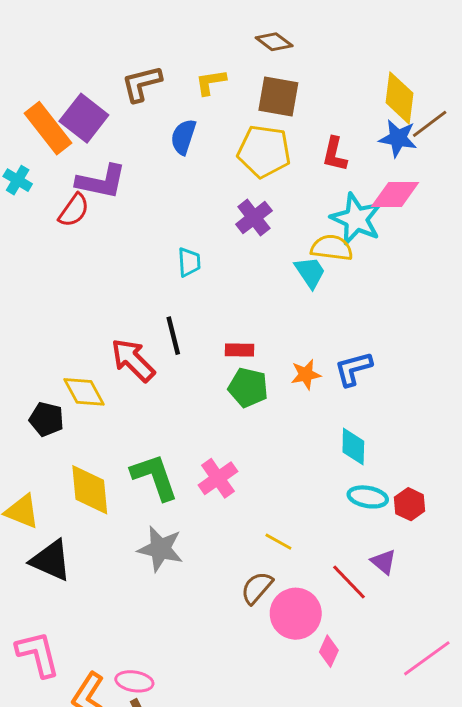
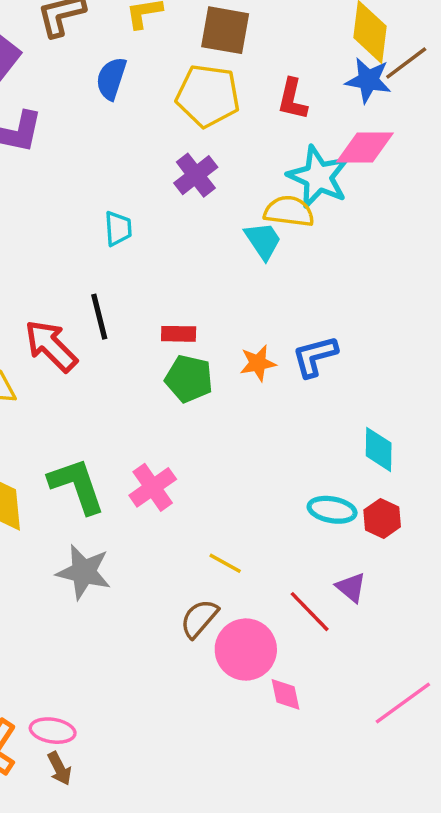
cyan diamond: (353, 447) -> (379, 449), moved
pink diamond: (329, 651) -> (285, 694), turned -36

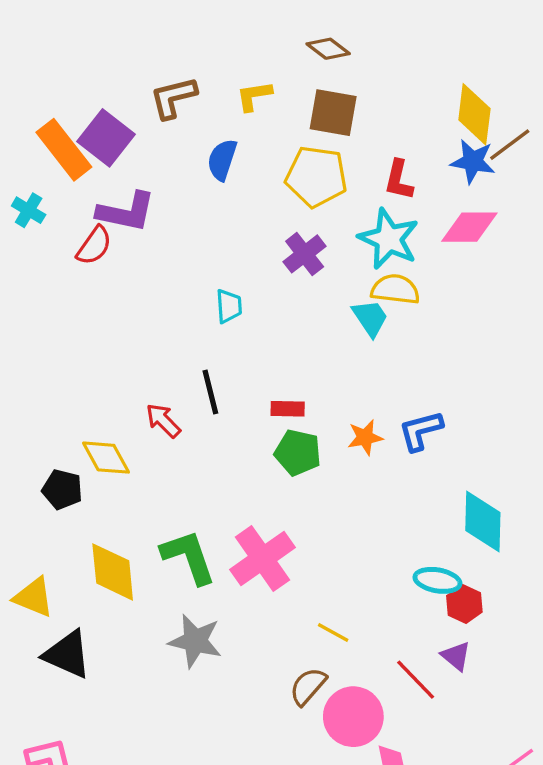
cyan star: (318, 177) -> (389, 239), moved
red arrow: (51, 346) -> (163, 421), size x0.7
cyan diamond: (379, 449) -> (483, 521), size x1.4
pink cross: (153, 487) -> (262, 559), size x1.4
red hexagon: (382, 518) -> (464, 604), moved

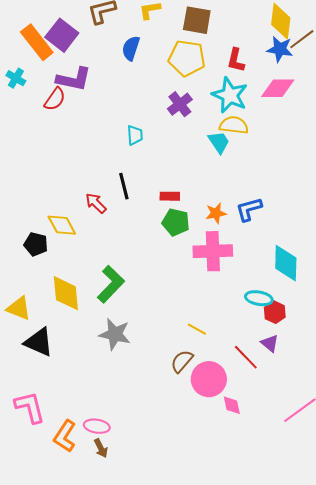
green L-shape: (188, 557) -> (111, 284), turned 63
pink cross: (262, 559) -> (213, 251), moved, turned 33

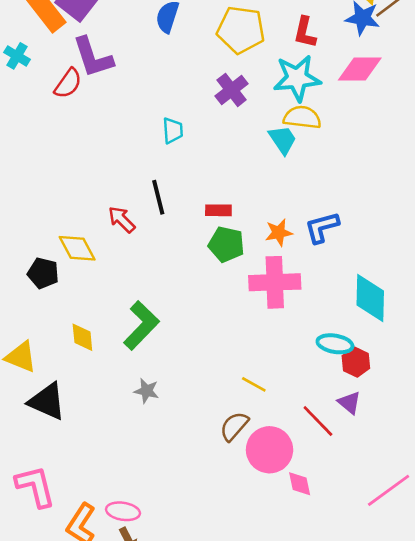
purple L-shape: (74, 79) -> (93, 57), turned 60
cyan star: (230, 95) -> (297, 78), turned -30
yellow diamond: (66, 293) -> (82, 337), size x0.6
gray star: (115, 334) -> (147, 391), size x0.6

